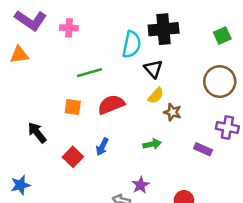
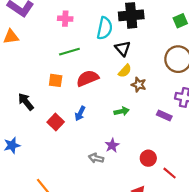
pink cross: (69, 28) -> (65, 19), moved

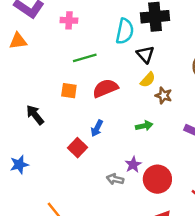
pink cross: (65, 19) -> (69, 20), moved
red square: (56, 122) -> (77, 148), moved
red circle: (148, 158) -> (157, 179), moved, size x1.5

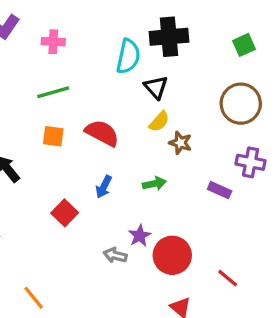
green line: (85, 58) -> (53, 92), moved
red semicircle: (105, 88) -> (102, 133), turned 50
blue arrow: (97, 128) -> (104, 187), moved

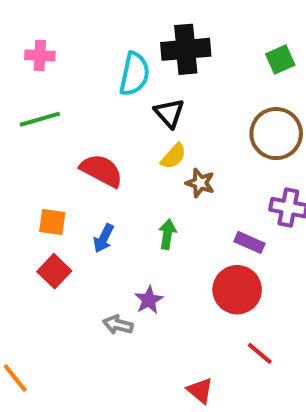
orange square: (53, 136) -> (52, 222), moved
green arrow: (154, 184) -> (167, 234), turned -70
red circle: (172, 255) -> (237, 290), moved

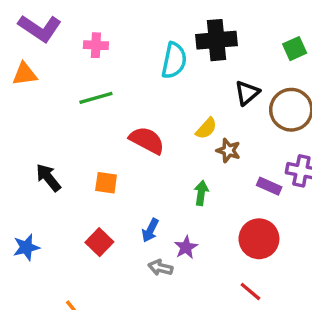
black triangle: (169, 113) -> (247, 93), moved, turned 32
blue arrow: (104, 238) -> (150, 230), moved
purple rectangle: (249, 242) -> (269, 186), moved
red square: (54, 271) -> (99, 242), moved
red line: (260, 353) -> (250, 291), moved

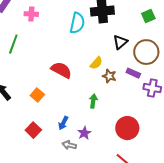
green line: (96, 98) -> (13, 44), moved, turned -54
orange square: (106, 183) -> (37, 95), turned 32
purple rectangle: (269, 186) -> (133, 73), moved

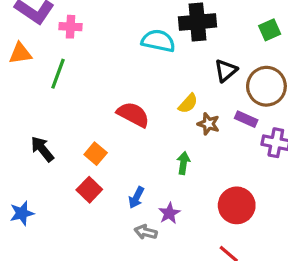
pink cross: (31, 14) -> (70, 27), moved
cyan semicircle: (77, 23) -> (158, 41), turned -90
red square: (33, 130) -> (89, 190), moved

